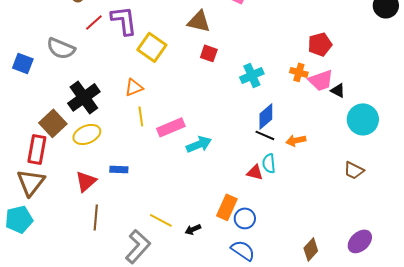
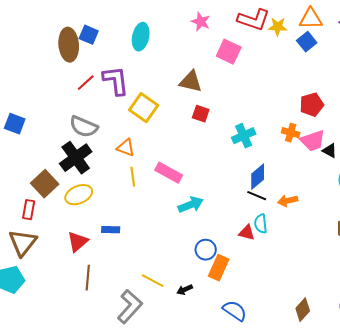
gray semicircle: (61, 48) -> (84, 127), moved
orange triangle: (134, 87) -> (126, 148), turned 42
pink rectangle: (171, 127) -> (169, 173), moved, turned 52
red rectangle: (37, 149) -> (29, 210), size x0.7
blue circle: (245, 218) -> (206, 250), moved

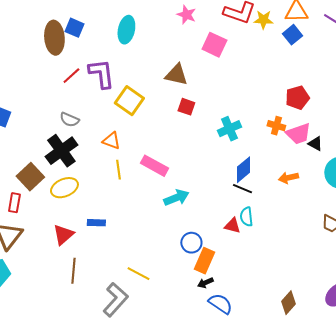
gray semicircle: (84, 127) -> (69, 120), size x0.7
orange arrow: (288, 201) -> (288, 178), moved
black arrow: (185, 290) -> (205, 283), moved

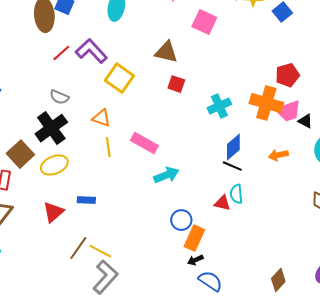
purple L-shape: (101, 74) -> (91, 51), turned -36
orange cross: (276, 126) -> (266, 103), size x1.8
brown line: (73, 271) -> (78, 248), moved, turned 30
yellow line: (138, 274) -> (100, 251), moved

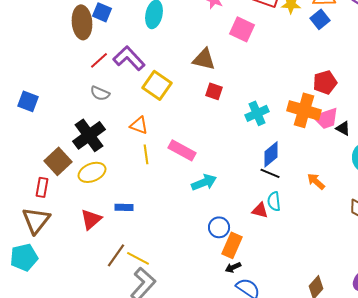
gray semicircle: (59, 97) -> (100, 93), moved
orange arrow: (278, 155) -> (316, 181), moved, turned 54

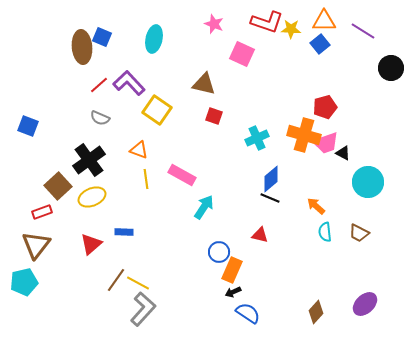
cyan arrow: (204, 182) -> (204, 207), turned -35
red rectangle: (42, 187) -> (42, 212), turned 60
cyan semicircle: (274, 201) -> (325, 232), moved

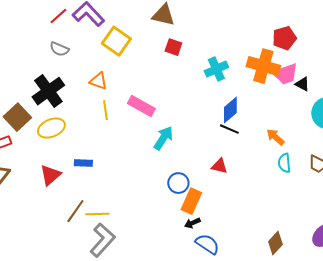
yellow line: (138, 283) -> (97, 214), turned -30

